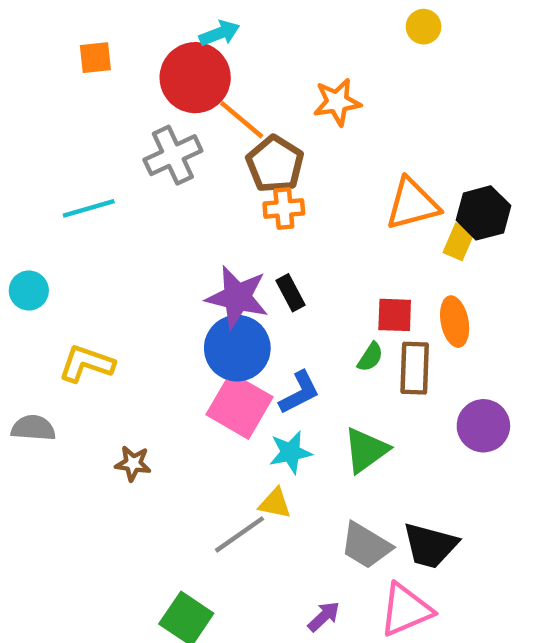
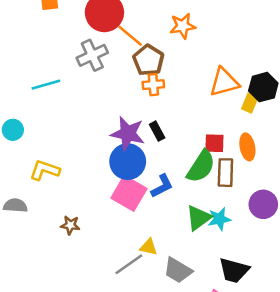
green semicircle: (370, 357) -> (201, 166), size x2.0
cyan star: (290, 452) -> (219, 219), moved
gray trapezoid: (366, 546) -> (178, 270), moved

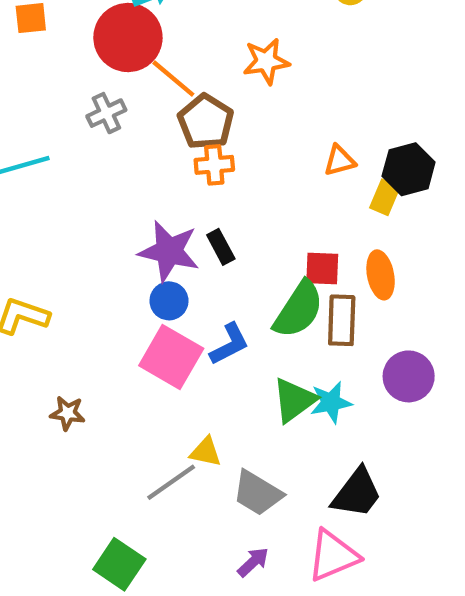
gray cross: (92, 55) -> (106, 113), size x0.7
orange triangle: (224, 82) -> (340, 161), size x0.6
blue circle: (128, 162) -> (169, 301), size x0.6
black trapezoid: (234, 270) -> (357, 493), turned -68

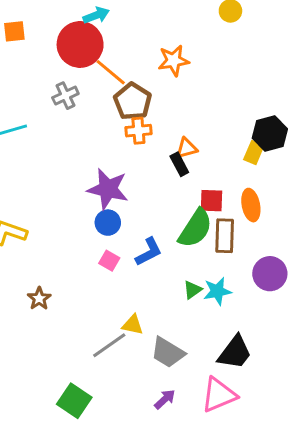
orange triangle: (340, 161) -> (187, 148), moved
black rectangle: (221, 247) -> (179, 164), moved
pink square: (171, 357) -> (109, 261), size x0.5
green triangle: (294, 400) -> (192, 290), size x0.6
brown star: (68, 413) -> (39, 298), turned 30

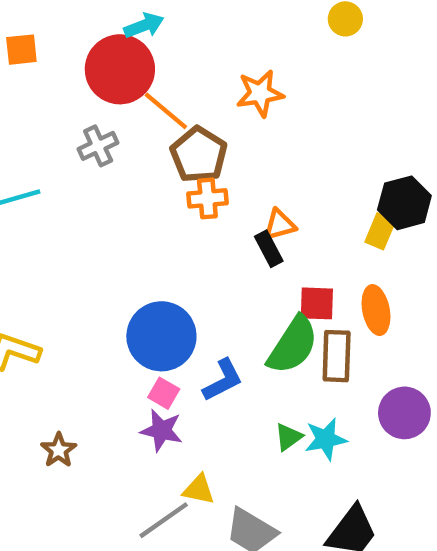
purple star: (108, 189) -> (161, 430), moved, size x0.7
blue circle: (108, 223) -> (161, 336), size x1.8

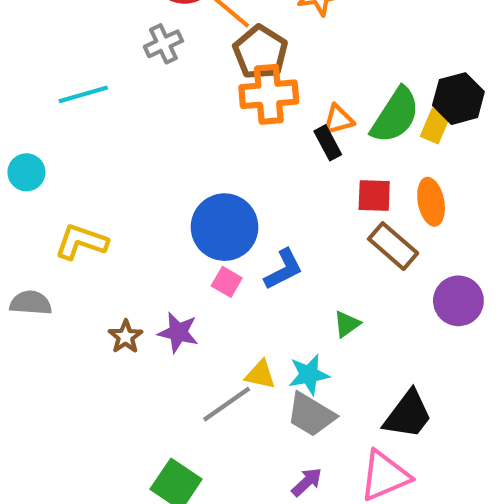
orange cross: (207, 198) -> (269, 94), size x1.5
green semicircle: (293, 345) -> (395, 115), moved
brown rectangle: (337, 356) -> (393, 246), turned -51
purple star: (161, 430) -> (178, 332), moved
cyan star: (326, 439) -> (309, 375), moved

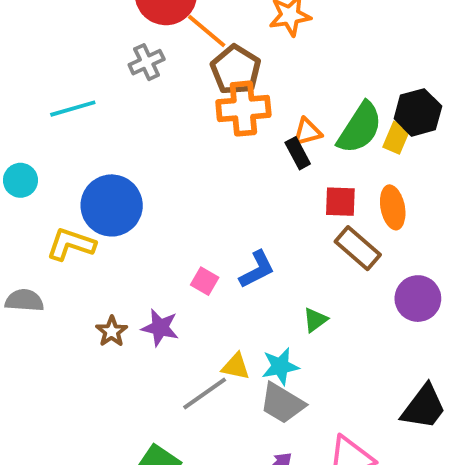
blue circle: (225, 227) -> (112, 205), moved
black trapezoid: (408, 415) -> (424, 407), moved

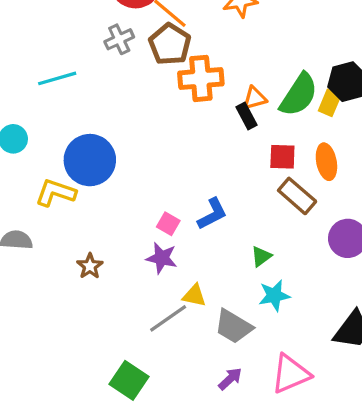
brown pentagon: (236, 70) -> (170, 44), moved
purple star: (160, 328) -> (162, 258), moved
cyan star: (280, 366) -> (274, 295), moved

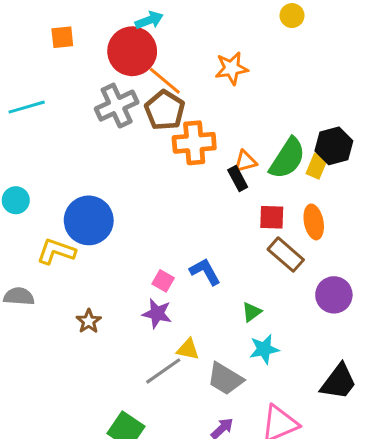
gray cross: (119, 39) -> (117, 106), size x1.5
cyan line: (57, 78) -> (27, 107), moved
blue L-shape: (212, 214) -> (205, 272), turned -92

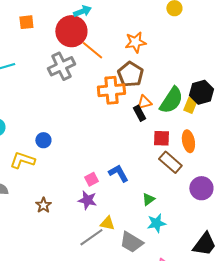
brown pentagon: (165, 110) -> (130, 74), moved
blue circle: (89, 220) -> (43, 140), size x0.5
pink square: (163, 281) -> (91, 179), turned 32

